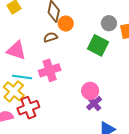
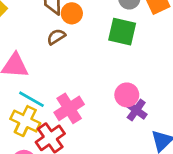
pink cross: (50, 70) -> (69, 108), moved
cyan line: (22, 77) -> (31, 99), turned 36

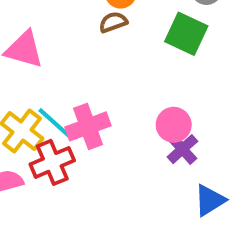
brown semicircle: (56, 37) -> (113, 22), moved
cyan line: (31, 99) -> (54, 123), moved

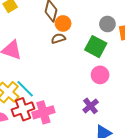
pink circle: (174, 125) -> (100, 75), moved
pink cross: (88, 126) -> (43, 112), moved

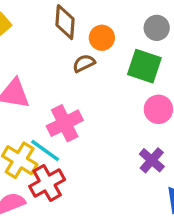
orange circle: (63, 23) -> (102, 38), moved
pink cross: (43, 112) -> (65, 123), moved

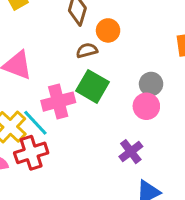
gray circle: (157, 28) -> (151, 84), moved
green square: (144, 66) -> (93, 86), moved

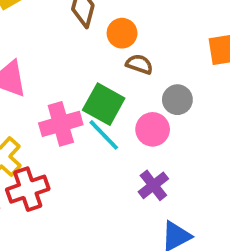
brown semicircle: (87, 50) -> (139, 64), moved, turned 35
pink circle: (146, 106) -> (153, 129), moved
cyan line: (35, 123) -> (104, 135), moved

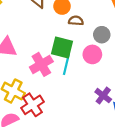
cyan line: (104, 135) -> (66, 64), turned 72
purple cross: (153, 185) -> (103, 96), moved

